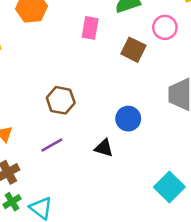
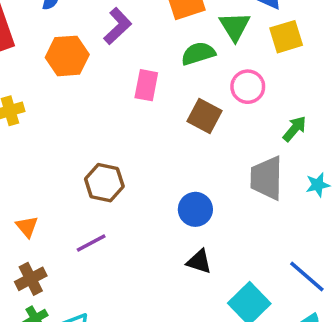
black triangle: (104, 148) -> (199, 262), moved

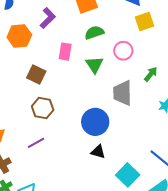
green triangle: (235, 26) -> (95, 65), moved
brown square: (204, 116) -> (36, 75), moved
gray trapezoid: (267, 178) -> (122, 93), moved
blue circle: (195, 209) -> (95, 122), size x1.4

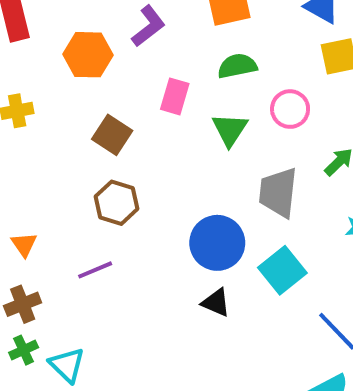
cyan square: (128, 175) -> (282, 270), moved

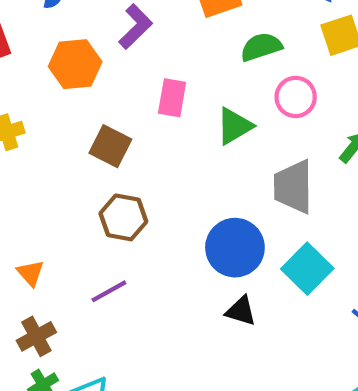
green semicircle: (237, 66) -> (261, 47), moved
green triangle: (230, 130) -> (234, 126), turned 33

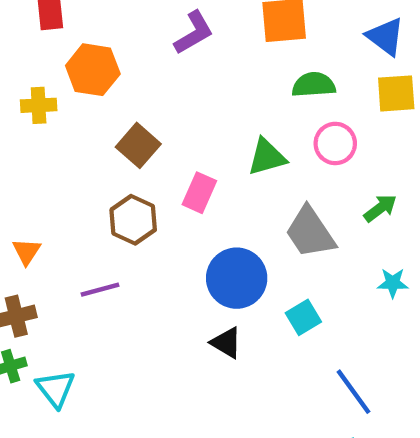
orange hexagon: (75, 64) -> (93, 70), moved
pink rectangle: (172, 98) -> (199, 193), moved
gray trapezoid: (293, 187) -> (310, 232), turned -48
cyan square: (307, 269) -> (303, 317), size x0.7

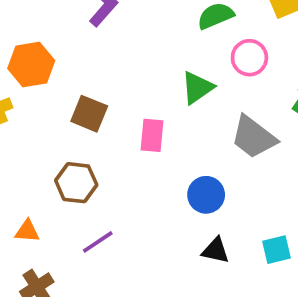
brown hexagon: (133, 220) -> (76, 183), moved
orange triangle: (26, 251) -> (27, 231), turned -40
blue circle: (237, 278) -> (206, 195), size x0.7
cyan square: (303, 317) -> (277, 250), moved, turned 36

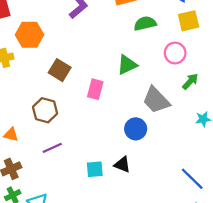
pink circle: (249, 58) -> (175, 53), moved
blue circle: (206, 195) -> (136, 129), moved
cyan square: (277, 250) -> (95, 169), moved

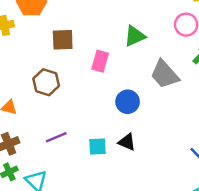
brown square: (60, 70) -> (63, 40), turned -35
blue circle: (136, 129) -> (128, 102), moved
purple line: (52, 148) -> (56, 137), moved

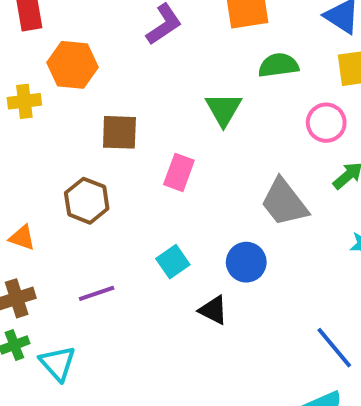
green triangle: (135, 36) -> (223, 109), moved, turned -40
blue circle: (128, 102) -> (246, 262), moved
cyan square: (98, 146) -> (173, 262), moved, turned -36

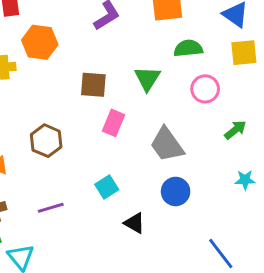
pink circle: (326, 123) -> (205, 89), moved
brown square: (119, 132) -> (93, 85), moved
gray trapezoid: (284, 202) -> (167, 145), moved
blue circle: (246, 262) -> (176, 191), moved

